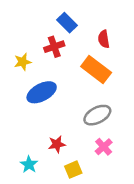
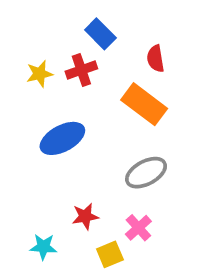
yellow star: (23, 62) -> (40, 74), moved
pink cross: (104, 147) -> (138, 228), moved
cyan star: (29, 164) -> (43, 247), turned -30

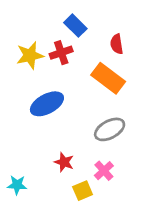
yellow star: (40, 74) -> (30, 55), size x1.4
red star: (85, 216) -> (64, 162), turned 30
cyan star: (43, 247) -> (17, 185), moved

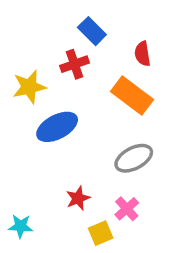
yellow star: (30, 55) -> (29, 87), moved
red star: (64, 162) -> (78, 198), turned 30

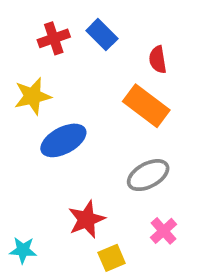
red cross: (74, 64) -> (54, 38), moved
red star: (78, 198) -> (87, 219), size x1.4
pink cross: (127, 209) -> (164, 231), moved

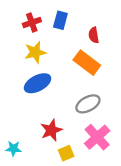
blue rectangle: (102, 35) -> (60, 20), turned 60
yellow star: (33, 96) -> (35, 52), moved
pink cross: (164, 231) -> (97, 137), size x1.6

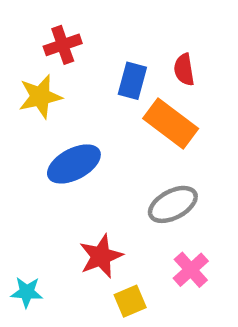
blue rectangle: (60, 20) -> (132, 81), moved
yellow star: (35, 52) -> (40, 97), moved
pink cross: (97, 137) -> (191, 270), size x0.7

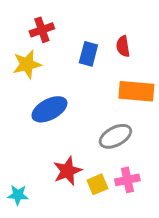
orange rectangle: (171, 124) -> (136, 91), moved, turned -32
pink cross: (191, 270) -> (127, 180), turned 30
yellow square: (130, 301) -> (97, 184), moved

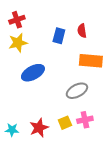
red cross: (42, 30) -> (17, 20), moved
red star: (67, 171) -> (39, 128), moved

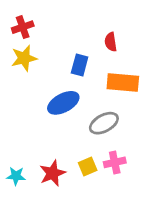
blue rectangle: (59, 36) -> (80, 65), moved
blue ellipse: (33, 73) -> (63, 103), moved

